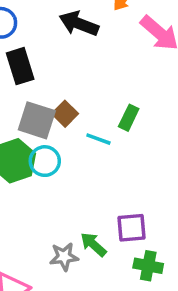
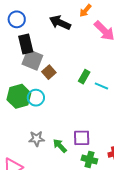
gray square: (37, 120) -> (32, 60), moved
cyan line: (98, 139) -> (101, 86), moved
gray star: (64, 257) -> (37, 139), moved

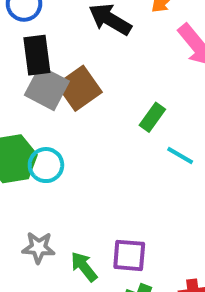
brown square: (49, 72) -> (79, 88), moved, size x1.5
green rectangle: (84, 77) -> (152, 117), moved

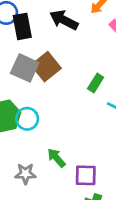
black rectangle: (37, 55) -> (22, 26), moved
green arrow: (84, 267) -> (56, 158), moved

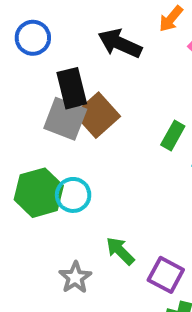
black rectangle: (22, 26) -> (72, 88), moved
gray star: (25, 174) -> (75, 277), turned -30
purple square: (86, 175) -> (166, 275), turned 30

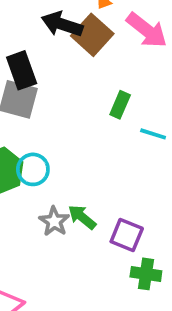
brown square: (97, 115) -> (92, 35), moved
gray star: (75, 277) -> (54, 221), moved

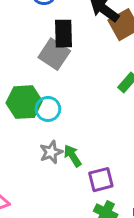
purple square: (127, 235) -> (101, 180), turned 35

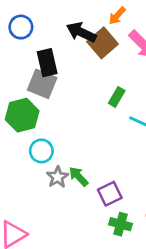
green hexagon: (24, 102) -> (22, 115), moved
cyan circle: (48, 109) -> (41, 151), moved

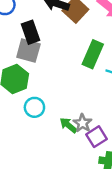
green rectangle: (117, 97) -> (93, 54), size x1.6
gray star: (58, 177) -> (82, 123), moved

